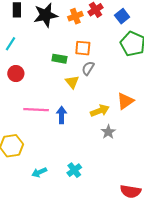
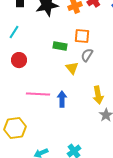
yellow arrow: (100, 111) -> (98, 95), turned 102

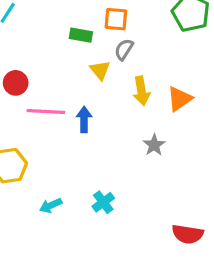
red circle: (19, 60) -> (16, 83), moved
yellow arrow: (98, 95) -> (141, 91), moved

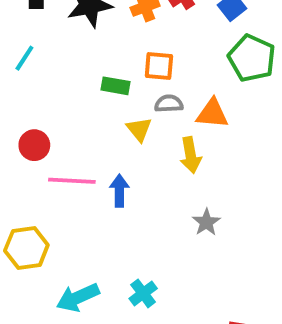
gray semicircle: (124, 49) -> (169, 104), turned 55
orange triangle: (180, 99) -> (212, 114), moved, turned 40
cyan arrow: (51, 205) -> (78, 297), size x1.5

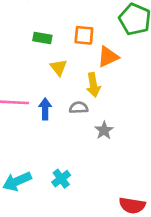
orange square: (159, 66) -> (84, 35), moved
gray semicircle: (169, 104) -> (79, 108), moved
orange triangle: (212, 114) -> (108, 57), turned -30

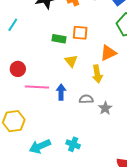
orange square: (84, 35) -> (80, 33), moved
gray semicircle: (79, 108) -> (86, 99), moved
cyan cross: (61, 179) -> (73, 144), turned -32

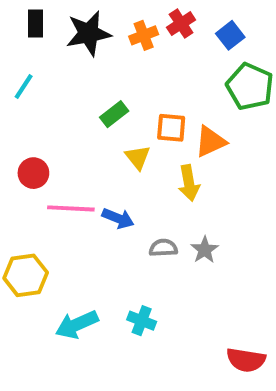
orange square: (80, 33) -> (171, 128), moved
green rectangle: (59, 39) -> (114, 114), turned -48
blue arrow: (61, 92) -> (118, 218), turned 112
gray semicircle: (86, 99) -> (163, 248), moved

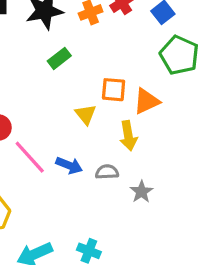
green rectangle: (114, 114) -> (59, 58), moved
pink line: (71, 208) -> (30, 157), turned 45
gray semicircle: (163, 248) -> (107, 172), moved

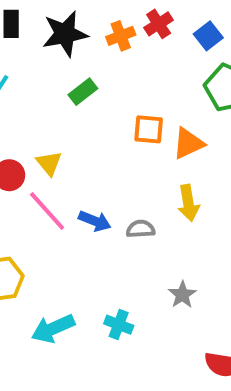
yellow triangle: (86, 114) -> (49, 163), moved
yellow arrow: (128, 136) -> (188, 203), moved
gray star: (142, 192) -> (182, 295), moved

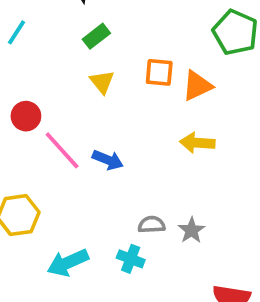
yellow triangle: (49, 163) -> (102, 82), moved
yellow arrow: (188, 203) -> (197, 143), turned 104
gray semicircle: (141, 229) -> (152, 225), moved

